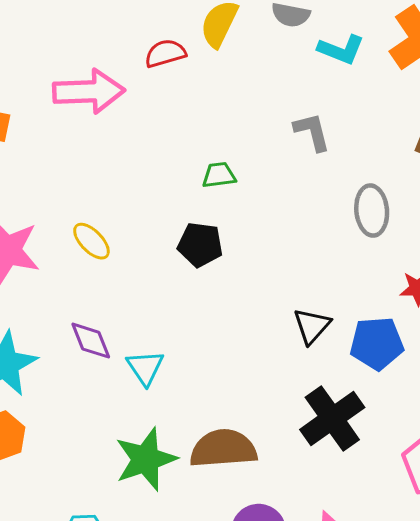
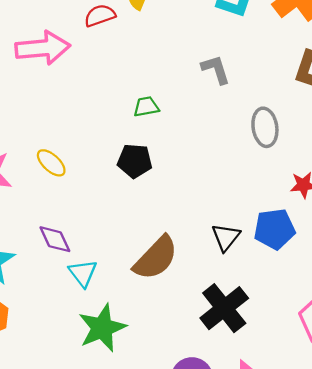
black triangle: (312, 326) -> (226, 237), moved
cyan triangle: (145, 368) -> (83, 273), moved
black cross: (332, 418) -> (224, 308), moved
brown semicircle: (223, 449) -> (156, 258), moved, turned 141

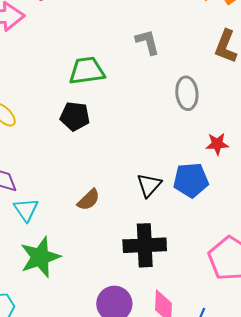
green trapezoid: (146, 107) -> (87, 71), size x1.6
brown semicircle: (156, 258) -> (89, 200), size x0.6
black cross: (224, 308) -> (145, 245), turned 33

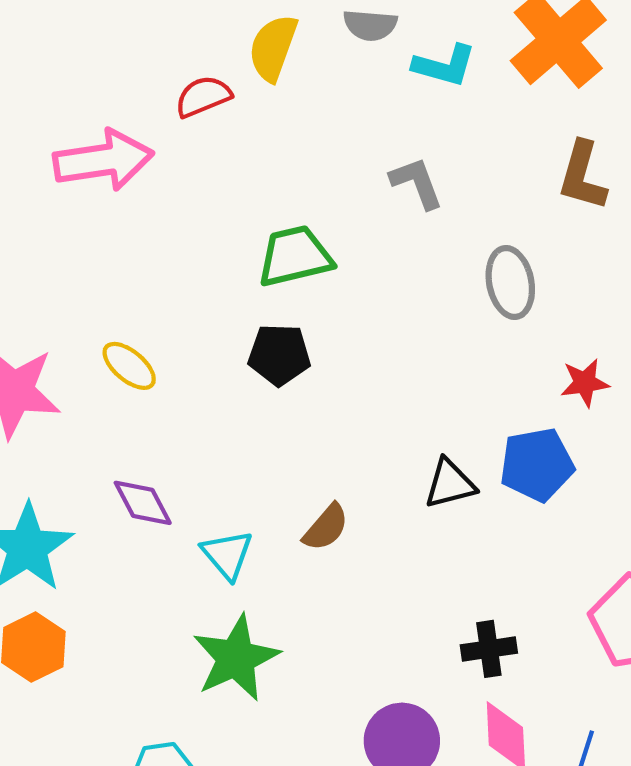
black triangle: (149, 185) -> (450, 484), turned 40
cyan triangle: (26, 210) -> (227, 555), moved
black cross: (145, 245) -> (489, 649), moved, size x0.6

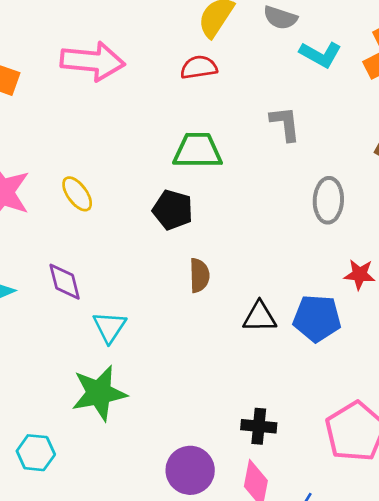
red semicircle: (203, 96) -> (199, 67), moved
brown semicircle: (326, 527) -> (199, 275), moved, turned -56

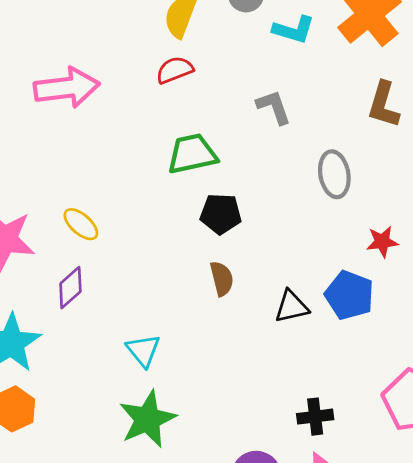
black pentagon: (173, 210) -> (221, 214), moved
purple diamond: (65, 282) -> (70, 288), moved, turned 75
blue pentagon: (317, 318) -> (349, 295), turned 30

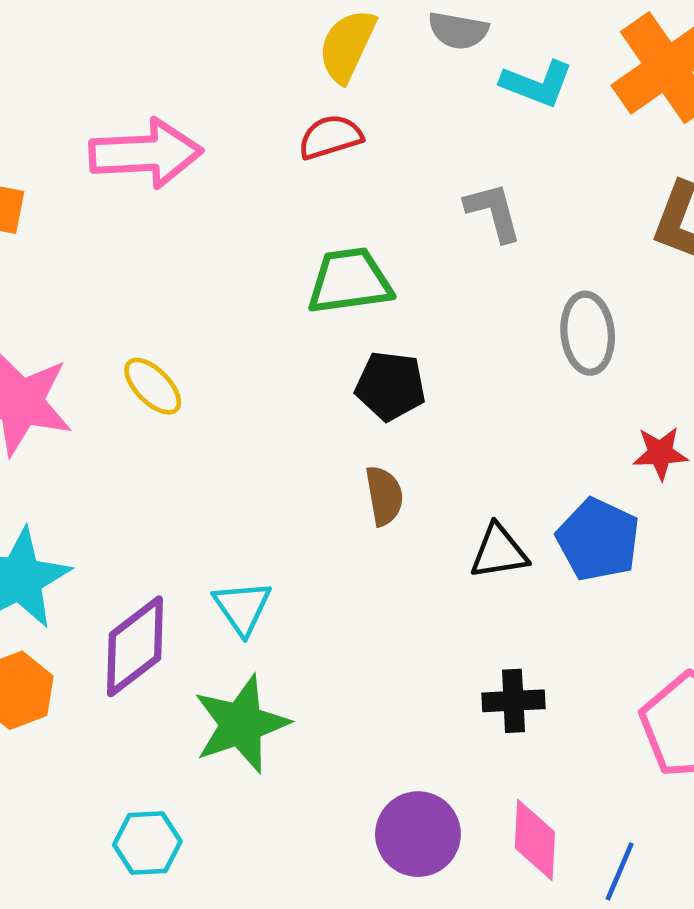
purple diamond: (70, 288) -> (135, 646), moved, size x1.4
black cross: (315, 417) -> (513, 701), moved

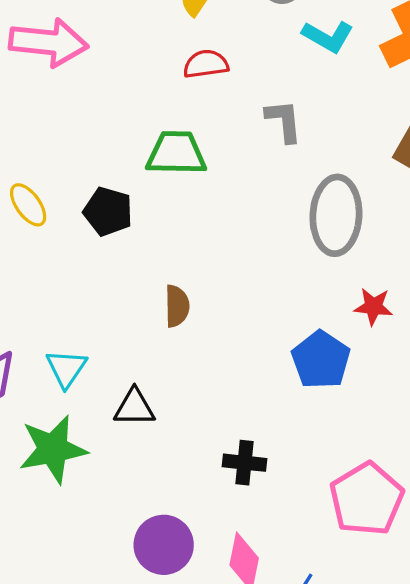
red semicircle: (330, 137) -> (206, 64), moved
gray ellipse: (588, 333) -> (336, 215), size x1.4
black pentagon: (391, 386) -> (108, 212), moved
black triangle: (499, 552) -> (134, 407), moved

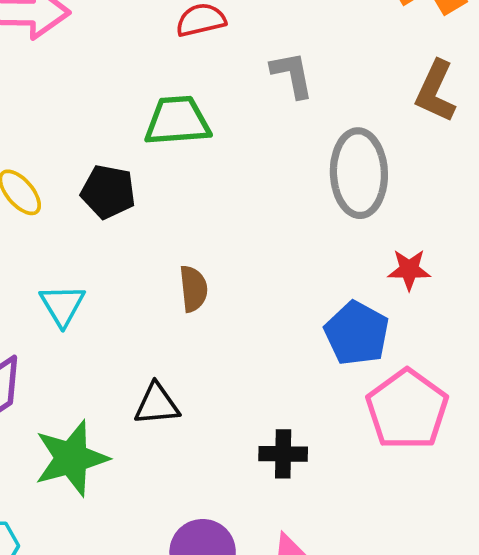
cyan triangle: (66, 368) -> (62, 305), moved
pink pentagon: (367, 499) -> (407, 410), moved

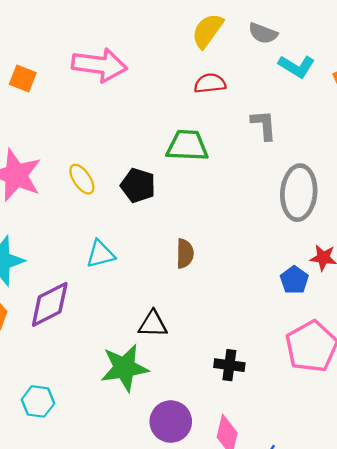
cyan triangle: (62, 305) -> (100, 254), turned 40
blue pentagon: (357, 333) -> (294, 280), moved, size x0.7
green star: (71, 458) -> (124, 368), moved

